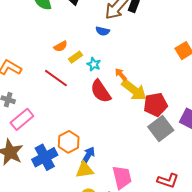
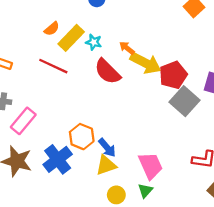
yellow rectangle: (75, 57) -> (71, 38), size x1.6
blue arrow: (88, 155) -> (107, 148), turned 120

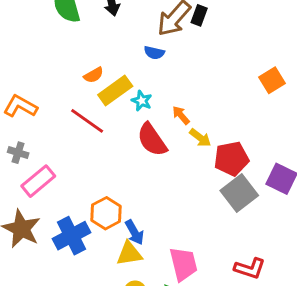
yellow arrow: (145, 63) -> (200, 138), size x0.6

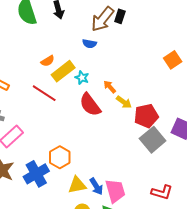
blue arrow: (134, 232) -> (96, 186), moved

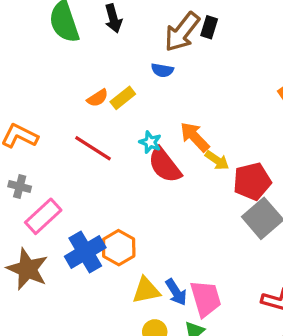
yellow rectangle: (63, 71) -> (123, 98), moved, size x0.7
cyan star: (82, 78) -> (150, 142), moved
orange arrow: (110, 87) -> (195, 137), size x1.5
blue cross: (36, 174) -> (85, 252), moved

